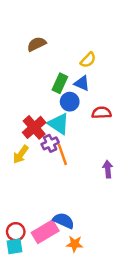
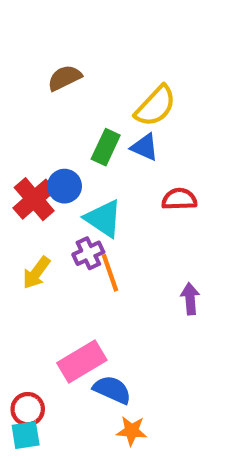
yellow semicircle: (88, 60) -> (155, 106), size x1.5
blue circle: (70, 102) -> (65, 186), moved
red cross: (34, 127) -> (34, 199), moved
pink rectangle: (45, 232) -> (82, 362), moved

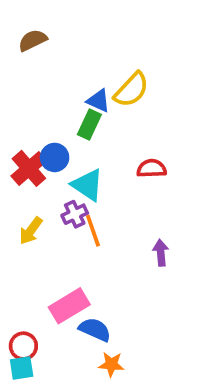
brown semicircle: (65, 78) -> (33, 40), moved
blue triangle: (145, 147) -> (98, 101), moved

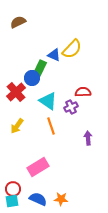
green rectangle: (89, 125) -> (40, 68), moved
blue circle: (55, 157) -> (32, 78), moved
purple cross: (75, 214) -> (71, 107), moved
blue semicircle: (95, 330) -> (38, 199), moved

